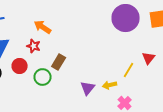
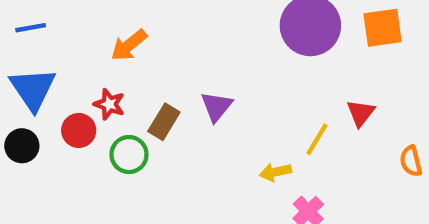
orange arrow: (43, 27) -> (129, 45), turned -72
red star: (34, 46) -> (109, 104), moved
purple triangle: (88, 88) -> (216, 106), moved

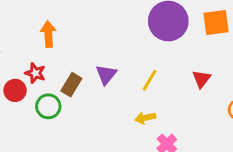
orange arrow: (129, 45) -> (48, 34), turned 125
yellow line: (317, 139) -> (149, 80), moved

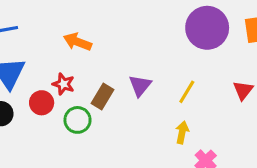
orange arrow: (48, 34) -> (77, 42), turned -65
yellow arrow: (145, 118) -> (182, 132), turned 114

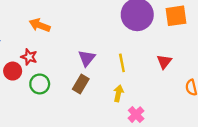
yellow line: (187, 92) -> (122, 63), turned -42
brown rectangle: (102, 97) -> (81, 84), moved

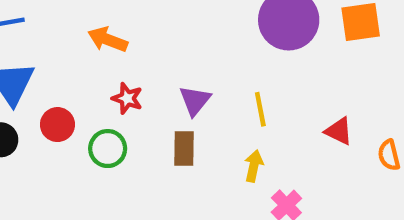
red star: (29, 57) -> (127, 98), moved
red triangle: (164, 62) -> (339, 131), moved, turned -42
brown rectangle: (81, 84) -> (184, 149), turned -30

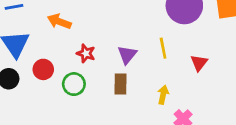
orange arrow: (108, 39) -> (59, 22), moved
yellow line: (260, 109) -> (163, 48), moved
red triangle: (339, 131) -> (199, 63), moved, turned 42

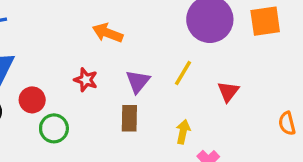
orange arrow: (59, 22) -> (108, 33), moved
yellow line: (163, 48) -> (183, 73), turned 42
green circle: (74, 84) -> (54, 128), moved

